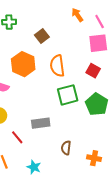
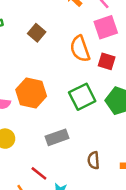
orange hexagon: (23, 64) -> (31, 93), moved
orange semicircle: (57, 66) -> (80, 49), moved
red line: (17, 137) -> (39, 173), moved

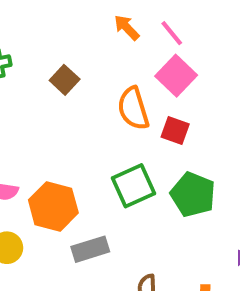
pink square: (106, 27) -> (176, 76), turned -30
orange hexagon: (31, 93) -> (53, 206), moved

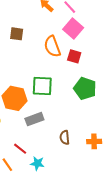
brown square: (65, 80) -> (17, 34), turned -32
green square: (134, 186) -> (42, 86), moved, turned 30

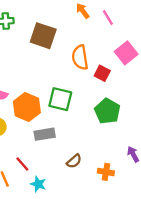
pink square: (73, 28) -> (126, 53), moved
brown square: (17, 34) -> (43, 36), size x1.6
brown semicircle: (65, 137) -> (74, 161), turned -136

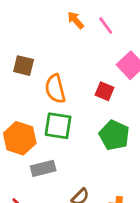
brown square: (43, 36) -> (24, 66), moved, size x0.7
orange semicircle: (80, 57) -> (55, 89), moved

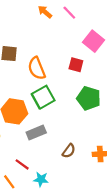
green square: (58, 126) -> (43, 97), turned -30

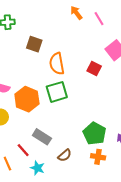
green pentagon: (89, 98) -> (95, 133), moved
gray rectangle: (36, 132) -> (42, 137), moved, turned 42
brown semicircle: (69, 151) -> (65, 155), moved

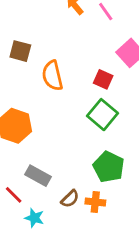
green square: (57, 92) -> (103, 115), moved, turned -30
orange cross: (98, 157) -> (95, 202), moved

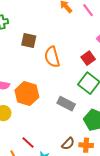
red square: (103, 79) -> (88, 58), turned 32
gray rectangle: (38, 176) -> (66, 104), moved

